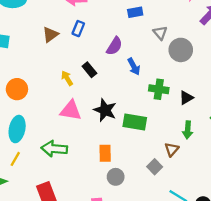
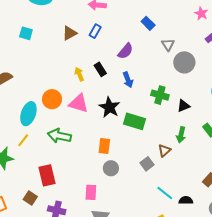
blue rectangle: (135, 12) -> (148, 23), turned 48
blue arrow: (134, 67) -> (128, 80), moved
orange circle: (17, 89) -> (52, 99), moved

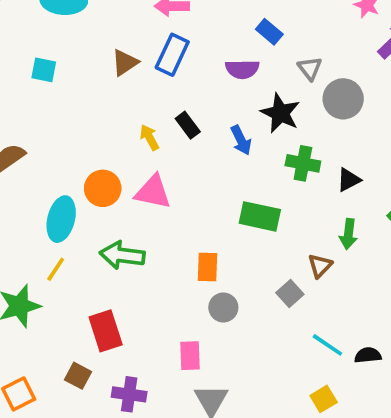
blue rectangle: (95, 31) -> (172, 55), size x1.5
purple semicircle: (125, 51) -> (242, 69), moved, turned 54
black star: (109, 107) -> (280, 113), moved

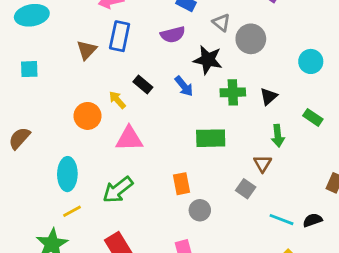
orange circle: (103, 188) -> (88, 116), moved
green arrow: (122, 255) -> (118, 190), turned -32
yellow line: (56, 269) -> (72, 211), turned 42

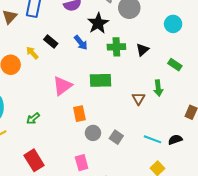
black star: (208, 60) -> (98, 23), turned 30
green arrow: (278, 136) -> (158, 88), moved
pink triangle: (129, 139) -> (62, 86), moved, turned -35
gray square: (246, 189) -> (116, 137), moved
green arrow: (118, 190) -> (33, 118), size x0.6

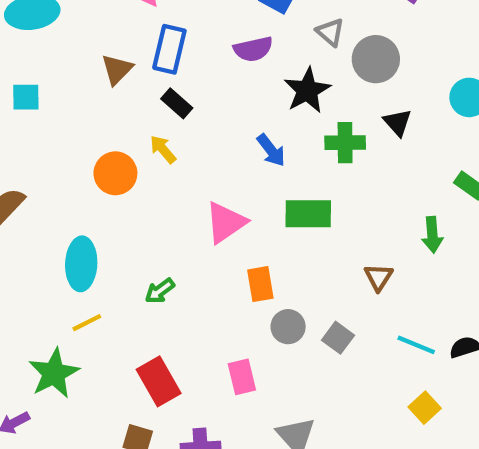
black rectangle: (51, 42) -> (177, 103), moved
blue arrow: (81, 43) -> (271, 150), moved
black triangle: (143, 50) -> (398, 122), moved, turned -32
brown triangle: (138, 99) -> (378, 277), moved
pink rectangle: (82, 163) -> (242, 377), moved

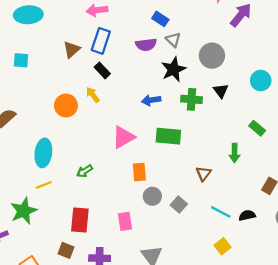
gray triangle: (330, 32) -> (173, 40), moved
blue arrow: (271, 150) -> (151, 100), turned 114
red rectangle: (159, 381) -> (80, 220), turned 30

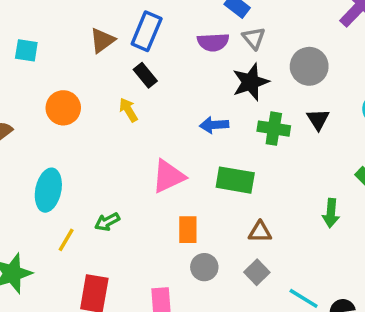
orange circle: (66, 106) -> (63, 108), moved
brown triangle: (203, 174) -> (260, 232), moved, turned 49
yellow line: (44, 185) -> (66, 240), moved, turned -42
gray square: (179, 204) -> (257, 272), moved

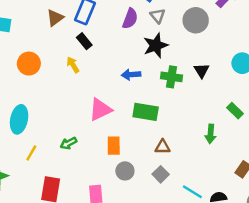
purple semicircle: (213, 42) -> (130, 19), turned -66
gray circle: (309, 66) -> (196, 20), moved
green arrow: (107, 222) -> (68, 143), moved

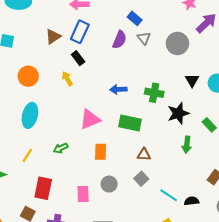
black star: (156, 45) -> (178, 113), moved
black triangle: (201, 70) -> (192, 80), moved
cyan ellipse: (19, 119) -> (30, 115), moved
gray circle: (125, 171) -> (109, 184), moved

